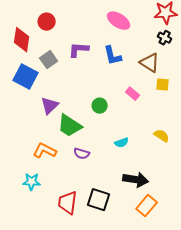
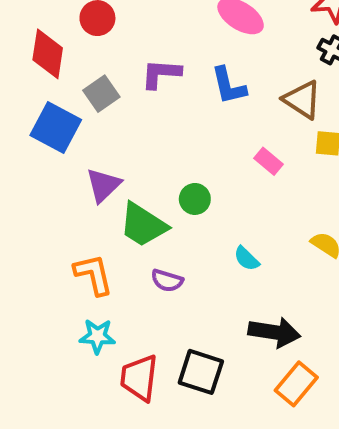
green circle: (100, 106) -> (195, 199), moved
cyan semicircle: (122, 143) -> (247, 259), turned 64
orange L-shape: (45, 151) -> (93, 275), turned 50
cyan star: (32, 182) -> (97, 336), moved

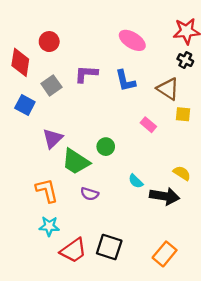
blue square: (56, 127) -> (25, 105), size x0.7
black arrow: (274, 332) -> (165, 196), moved
red trapezoid: (139, 378) -> (73, 250), turned -132

